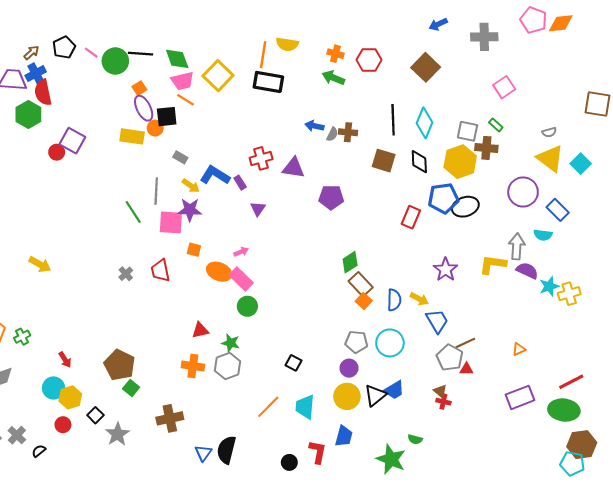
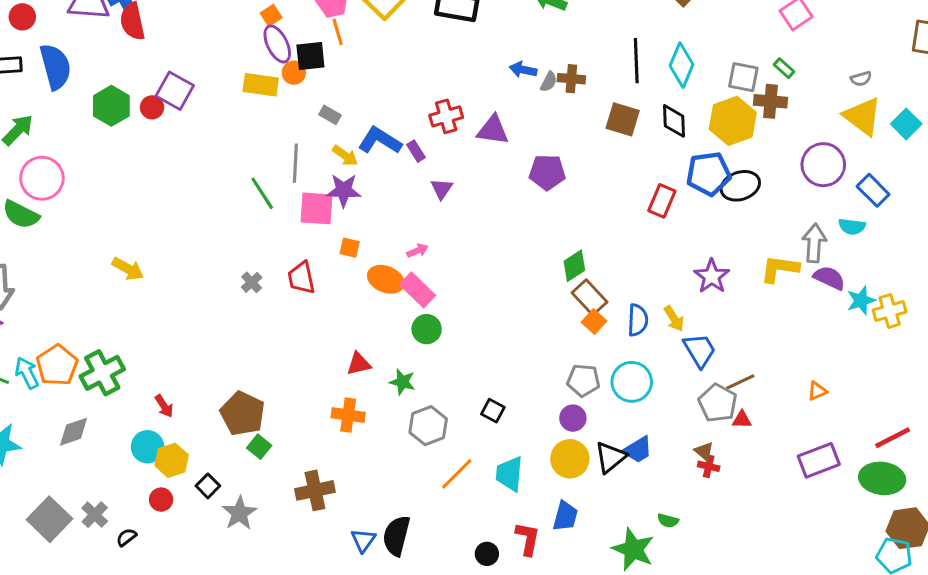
orange line: (186, 100) -> (338, 32), turned 42
green hexagon: (28, 114) -> (111, 106), moved
yellow arrow: (419, 299) -> (674, 319), turned 30
green cross: (22, 337) -> (102, 373), size x1.8
gray hexagon: (227, 366) -> (428, 426), moved

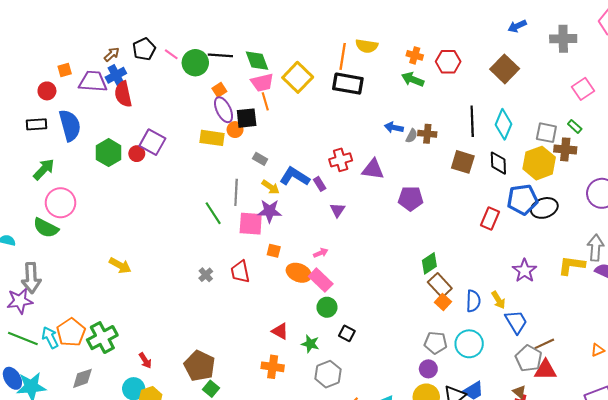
red triangle: (359, 364) -> (280, 331), turned 42
black square: (493, 411) -> (347, 333), moved
red triangle: (742, 420) -> (545, 370), size x1.6

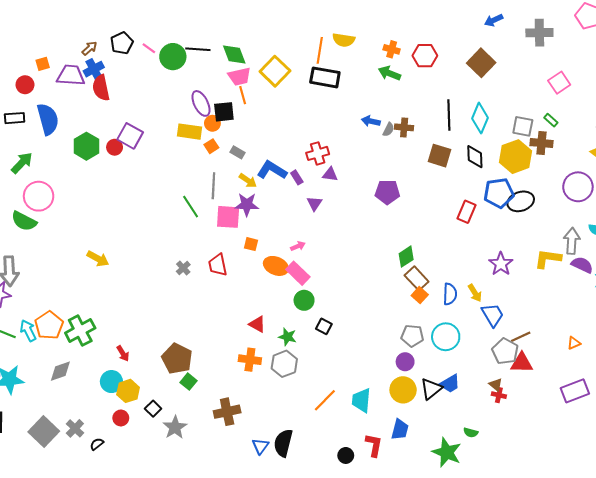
orange square: (219, 90) -> (211, 146), moved
purple triangle: (373, 169) -> (330, 174), moved, size x0.7
gray hexagon: (328, 374) -> (284, 364), moved

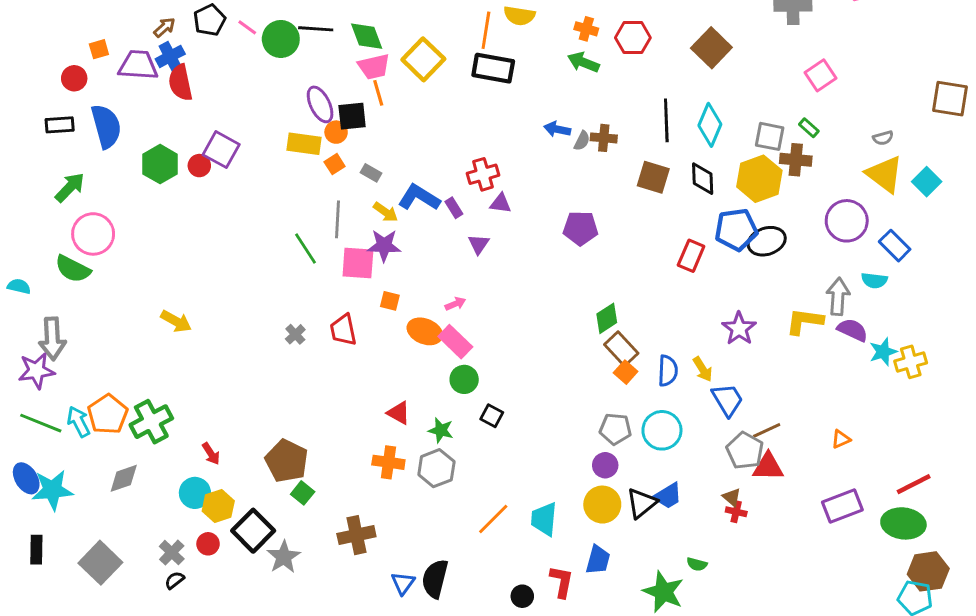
black square: (153, 409) -> (253, 531), size x1.8
gray cross: (75, 428) -> (172, 553), moved

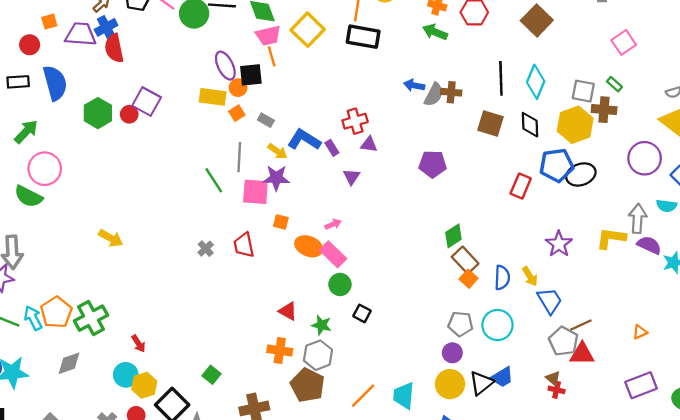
gray semicircle: (582, 141) -> (434, 95), size x1.5
brown pentagon: (287, 461) -> (308, 385), moved

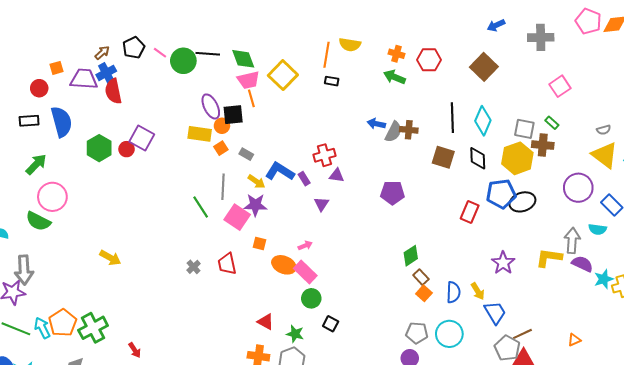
black rectangle: (363, 37) -> (332, 81), size x0.5
pink square: (255, 192) -> (237, 217), turned 30
brown rectangle: (465, 260) -> (421, 277), size x0.7

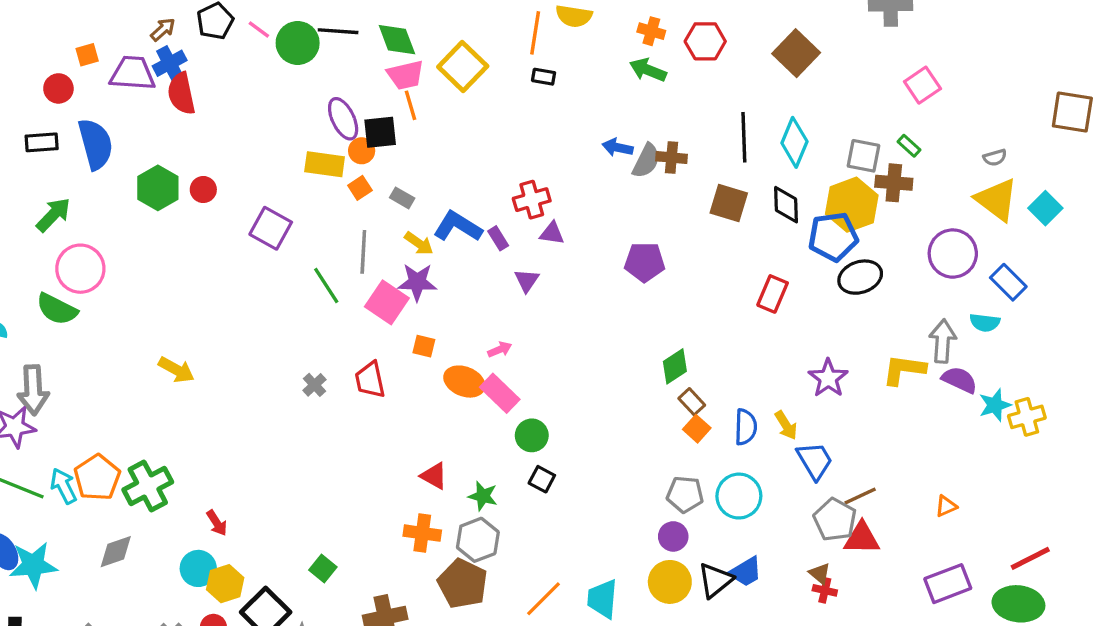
purple square: (142, 138) -> (271, 228), moved
blue pentagon: (501, 194) -> (833, 237), moved
green circle: (311, 298) -> (532, 435), moved

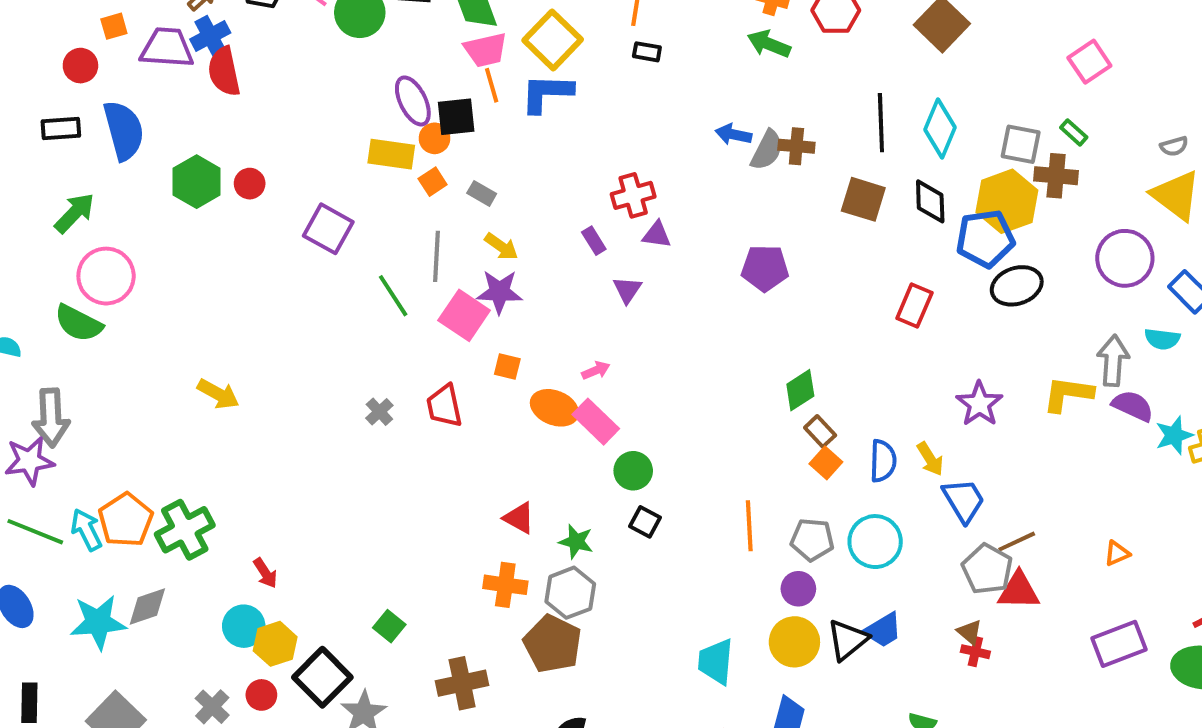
blue L-shape: (458, 227) -> (547, 93), moved, turned -30
cyan star: (33, 565) -> (98, 622), moved
orange line: (544, 599) -> (749, 526), moved, turned -48

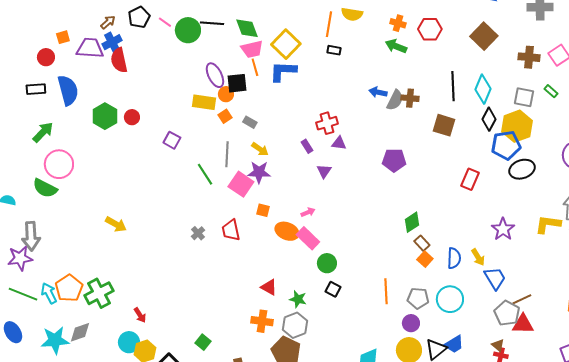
brown cross: (1056, 176) -> (529, 57), moved
black diamond: (930, 201) -> (489, 119), moved, turned 30
purple square: (328, 229) -> (172, 140), size x0.7

